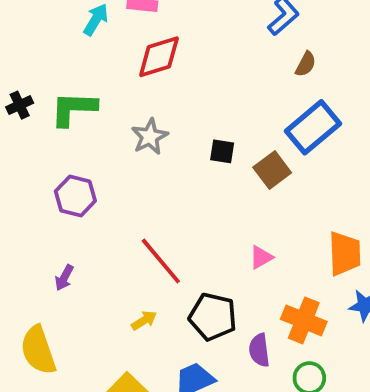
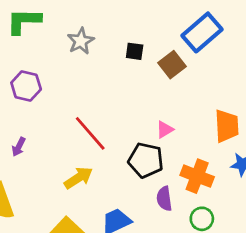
black pentagon: (213, 317) -> (146, 160), moved
yellow arrow: (144, 320) -> (78, 178), size x1.5

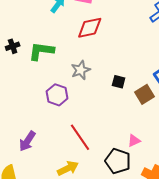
purple hexagon: (26, 86) -> (57, 95), moved
purple arrow: (19, 147) -> (27, 141), size x1.5

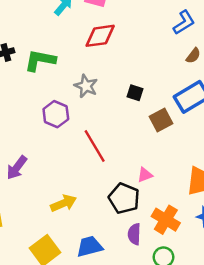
gray star: (81, 70) -> (86, 86), turned -30
black square: (119, 82) -> (135, 93), moved
red line: (80, 137) -> (95, 146), moved

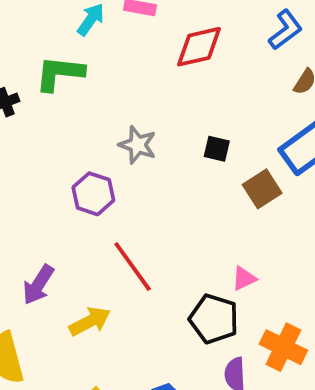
red diamond: (100, 36) -> (199, 47), moved
green L-shape: (40, 60) -> (60, 73), moved
red line: (95, 146) -> (133, 266), moved
yellow arrow: (64, 203) -> (90, 321), moved

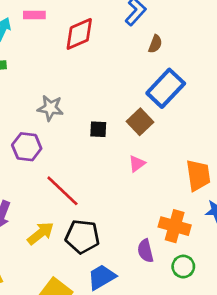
black square: (217, 149) -> (98, 129), moved
pink triangle: (244, 278) -> (137, 164), moved
black pentagon: (214, 319) -> (82, 237), moved

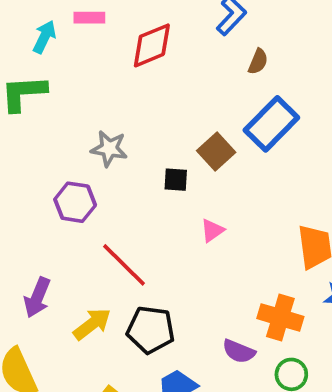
brown square: (140, 122) -> (216, 152), moved
pink triangle: (137, 164) -> (212, 230), moved
purple semicircle: (145, 251) -> (239, 351), turned -55

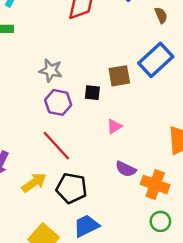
brown semicircle: (258, 62) -> (161, 15), moved, turned -49
brown square: (216, 152) -> (119, 76), turned 30
purple hexagon: (75, 202) -> (58, 102), moved
purple semicircle: (239, 351) -> (126, 169), moved

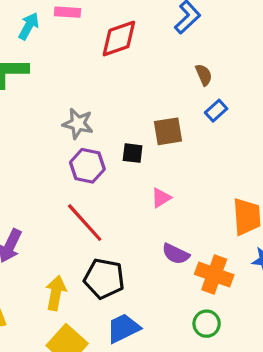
brown semicircle: (161, 15) -> (204, 75), moved
blue rectangle: (156, 60) -> (216, 111), size x0.5
yellow arrow: (34, 183) -> (56, 293), moved, turned -45
green circle: (160, 221) -> (207, 324), moved

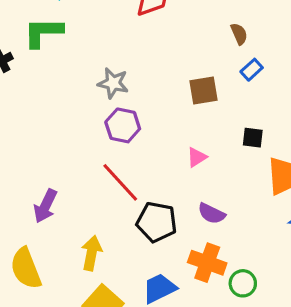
black square: (133, 153) -> (253, 138), moved
orange cross: (214, 275) -> (207, 263), moved
black pentagon: (104, 279) -> (157, 222), moved

